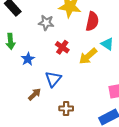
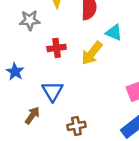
red cross: (62, 47) -> (57, 48), turned -32

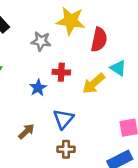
blue star: (15, 72) -> (38, 88), moved
blue triangle: (52, 91) -> (63, 119), moved

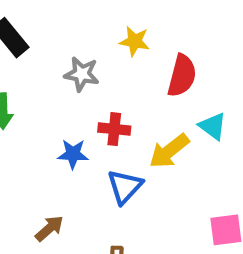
yellow star: (71, 21) -> (135, 41), size x0.6
blue star: (38, 88) -> (73, 154), turned 30
blue triangle: (63, 119) -> (125, 187), moved

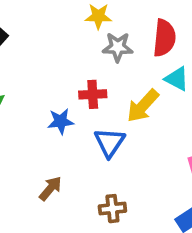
gray star: (82, 74) -> (118, 47), moved
red semicircle: (182, 76) -> (164, 38), moved

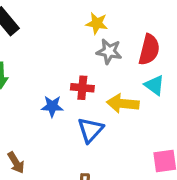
yellow arrow: (143, 106) -> (123, 104), turned 44
brown arrow: (50, 188) -> (16, 163), moved, turned 100

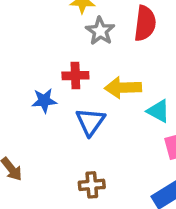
gray star: (109, 51) -> (100, 31), turned 30
cyan triangle: (154, 85) -> (158, 111), moved

